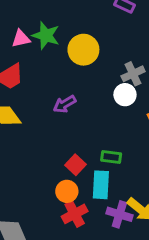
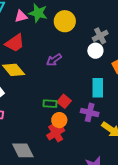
green rectangle: (111, 157) -> (50, 104), moved
cyan rectangle: (101, 185) -> (98, 88), moved
red cross: (75, 214) -> (56, 133), moved
purple cross: (119, 214) -> (90, 112), moved

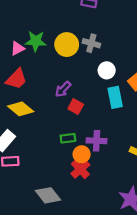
gray cross: (100, 36) -> (91, 43), moved, turned -35
cyan rectangle: (98, 88) -> (115, 97), moved
red square: (64, 101) -> (76, 107), moved
purple cross: (90, 112) -> (97, 141), moved

